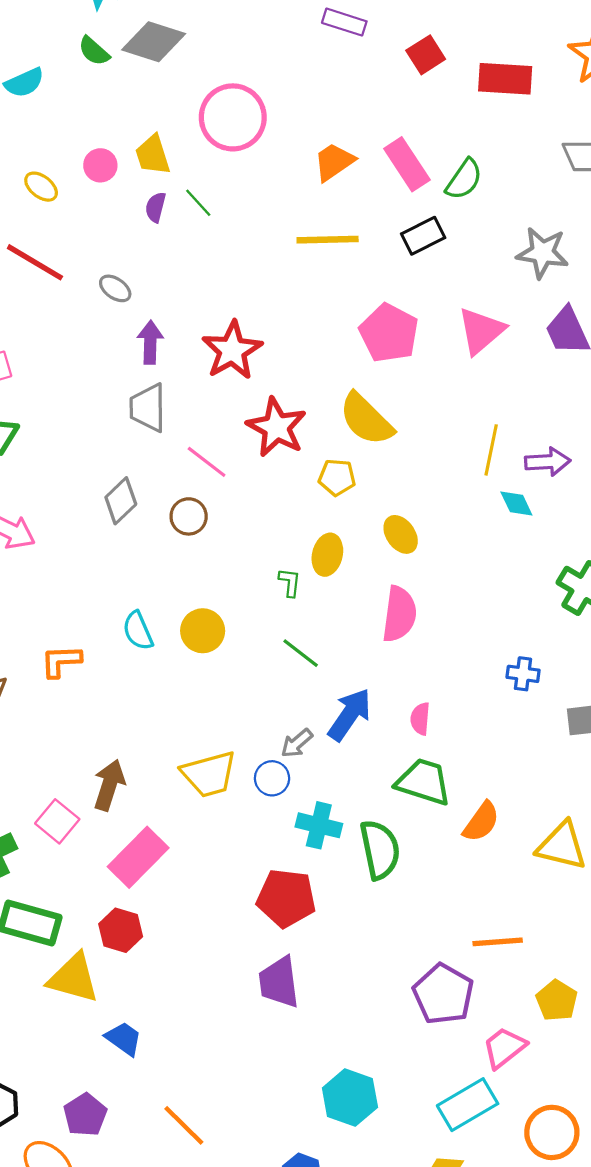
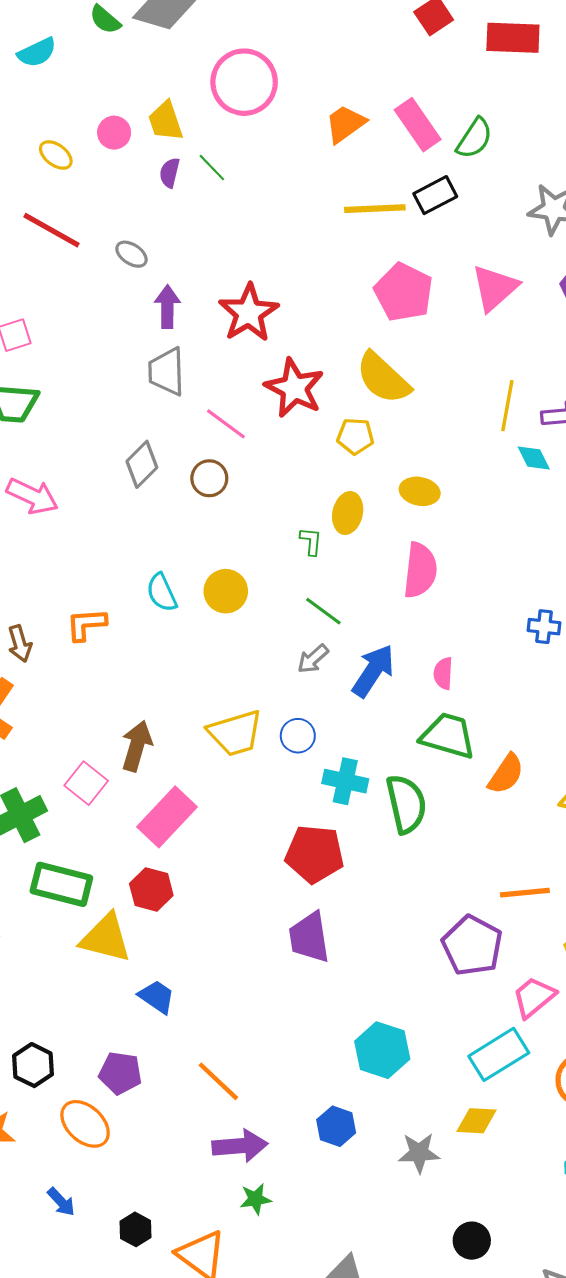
yellow line: (328, 240) -> (375, 209), moved
yellow ellipse: (401, 534) -> (420, 491), turned -42
gray arrow: (297, 743) -> (313, 659), moved
purple pentagon: (85, 1115) -> (120, 1073), turned -30

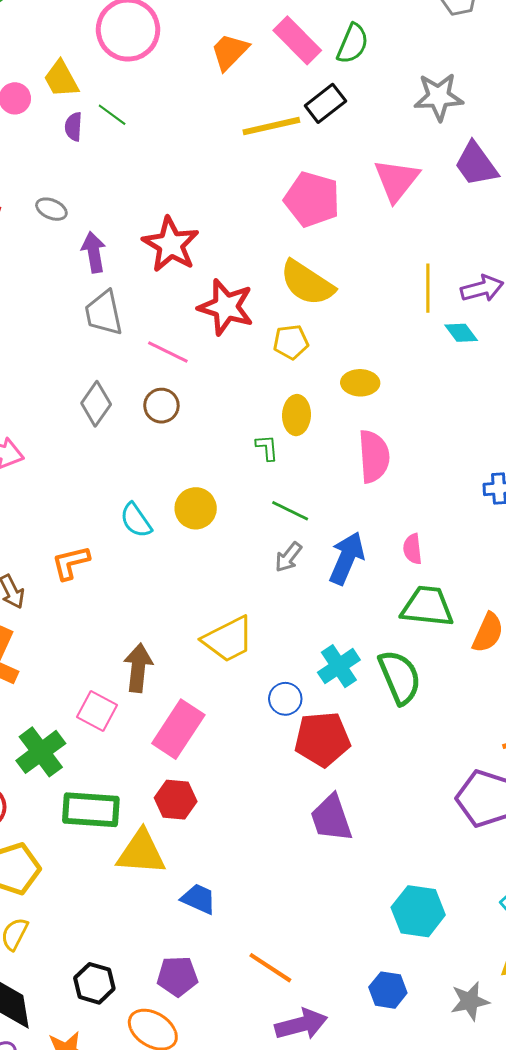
blue circle: (298, 736) -> (285, 699), moved
cyan cross: (345, 781) -> (339, 666), turned -36

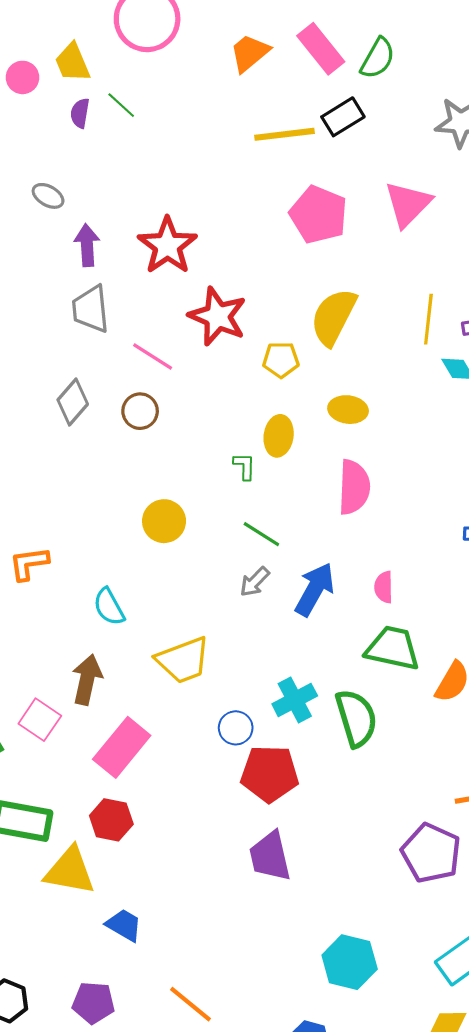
yellow semicircle: (307, 283) -> (334, 317), moved, turned 78
cyan semicircle: (136, 520) -> (109, 607), moved

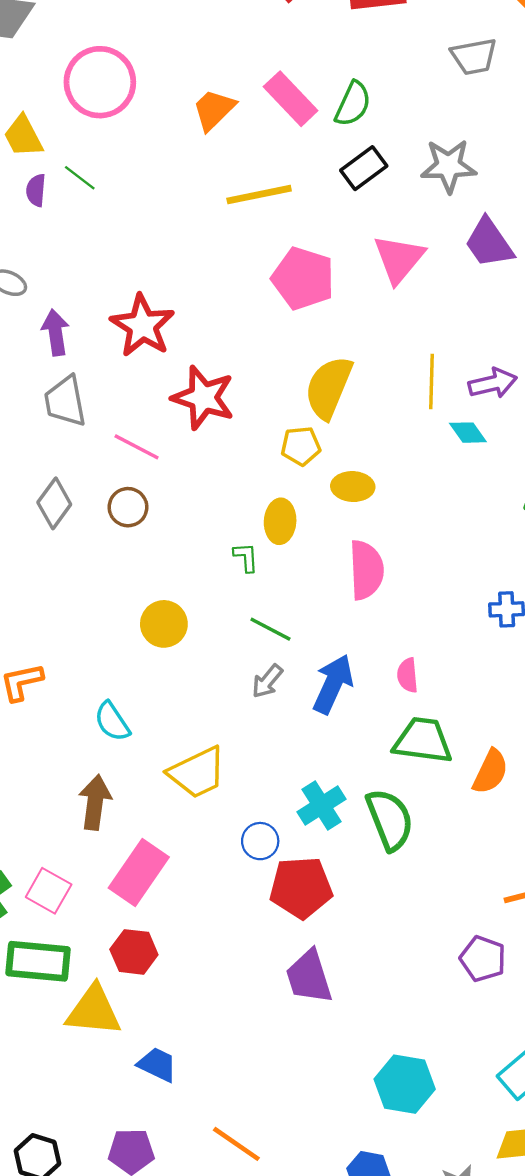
black rectangle: (343, 117) -> (364, 168), moved
yellow pentagon: (281, 360) -> (301, 446), moved
pink square: (40, 720) -> (49, 891), moved
purple pentagon: (431, 853) -> (483, 959), size x0.7

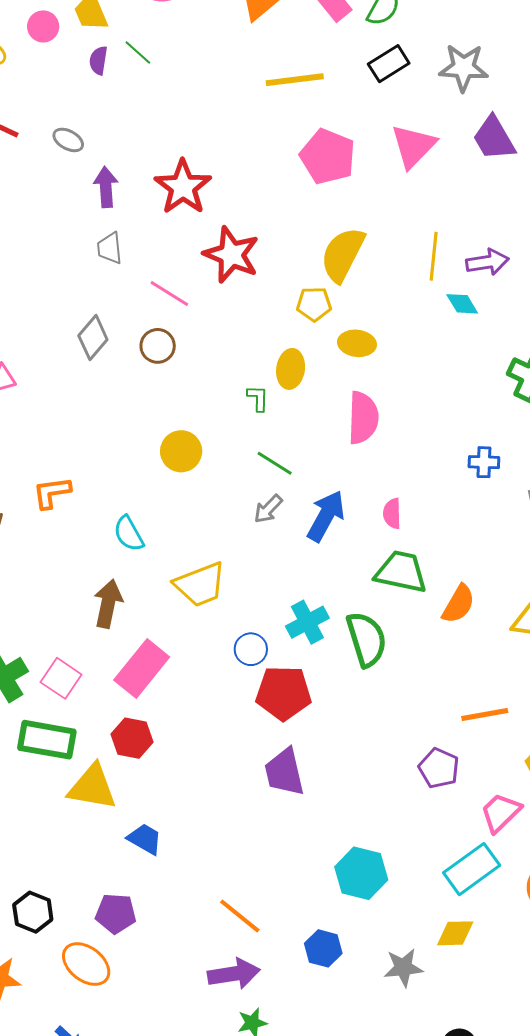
gray trapezoid: (65, 401) -> (110, 248), size x0.7
orange line: (236, 1144) -> (240, 916), moved

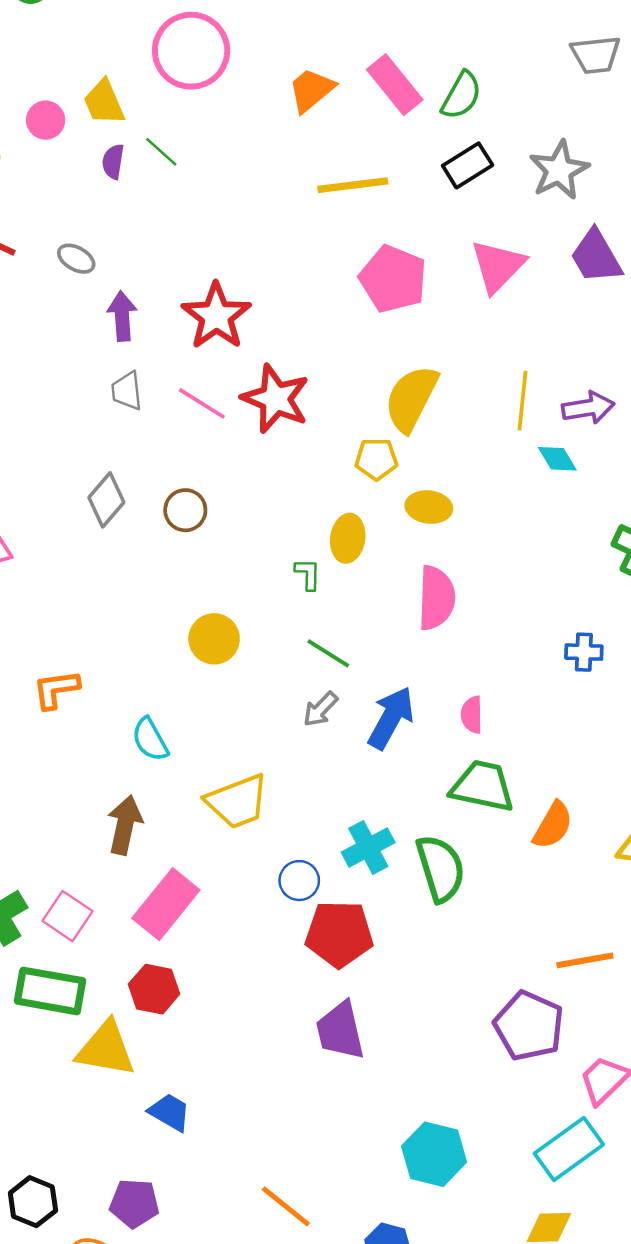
gray star: (464, 68) -> (559, 170), turned -30
pink line: (169, 293) -> (202, 403), moved
purple pentagon: (439, 768) -> (529, 1026), size x1.4

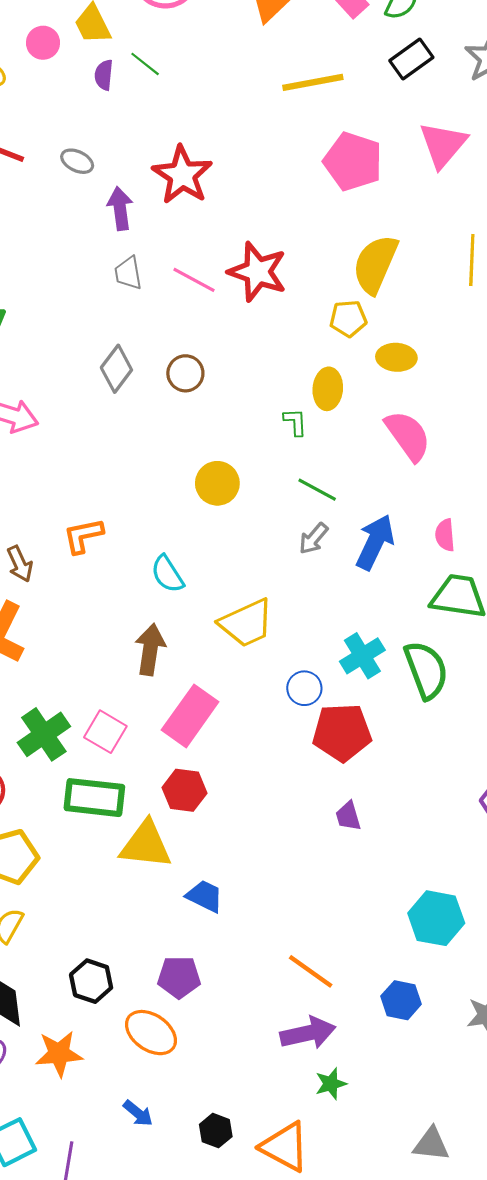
red star: (216, 316) -> (182, 175), moved
pink semicircle: (436, 598) -> (408, 436), turned -34
purple trapezoid: (340, 1031) -> (348, 816), size x0.6

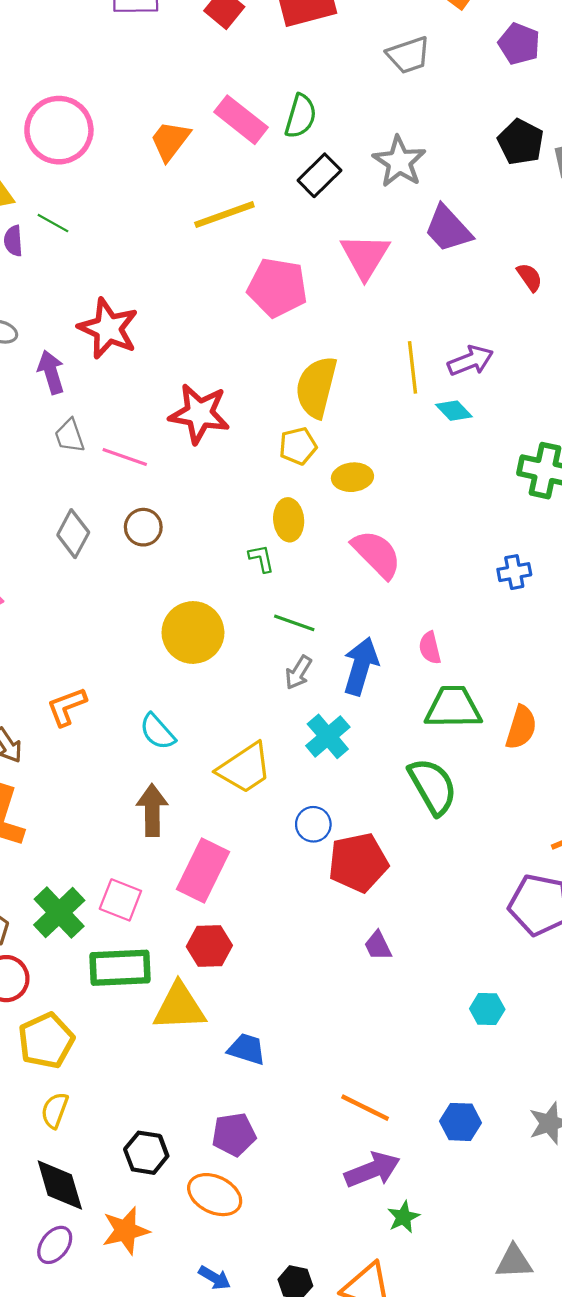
pink line: (194, 280) -> (125, 457), moved
yellow circle: (217, 483) -> (193, 632), size x1.4
cyan cross: (362, 656) -> (328, 736), moved
cyan hexagon: (436, 918) -> (487, 1009), moved, size x0.6

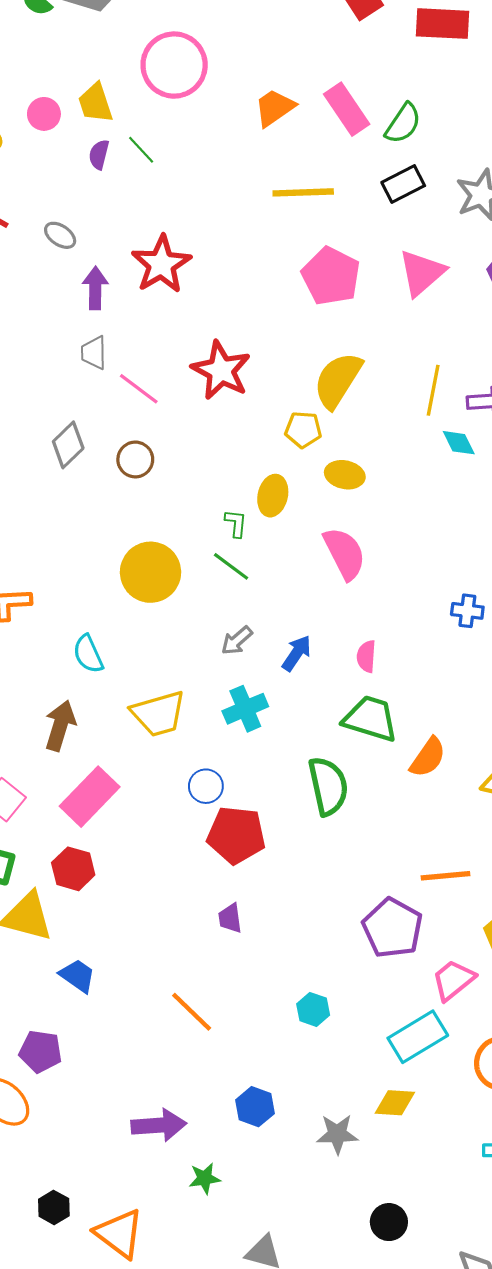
green line: (294, 623) -> (231, 566), moved
blue arrow: (361, 666) -> (297, 653), size x0.7
orange line: (365, 1108) -> (192, 1012), moved
green star: (403, 1217) -> (205, 1178), moved

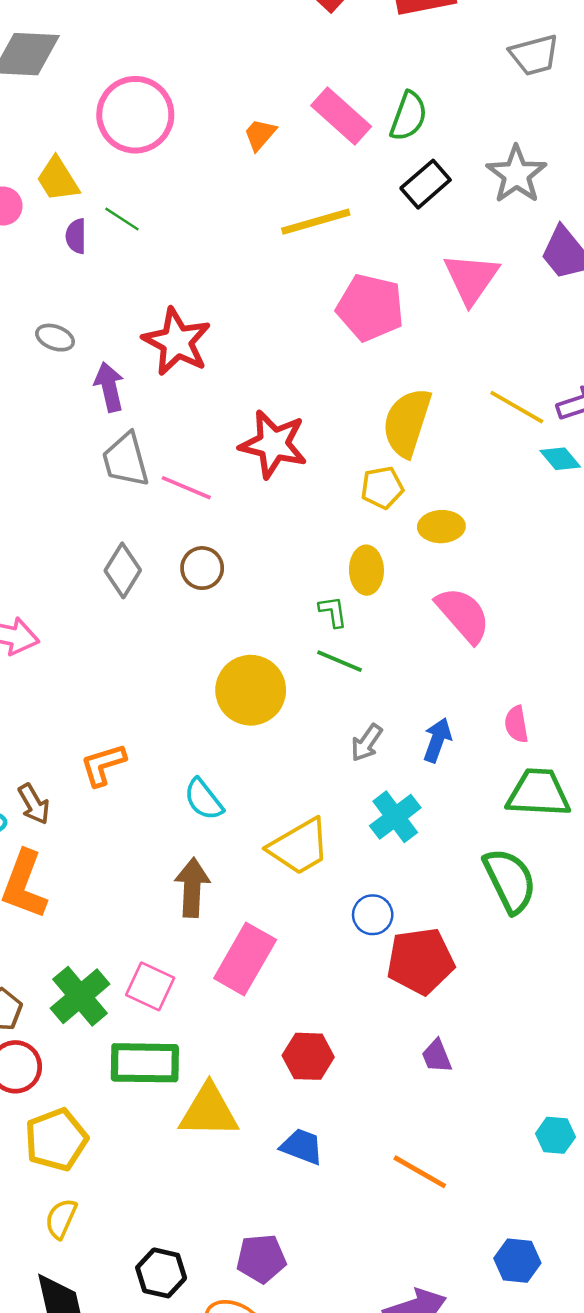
orange trapezoid: (275, 108) -> (260, 134), size x0.7
gray trapezoid: (94, 353) -> (126, 460), size x1.4
yellow line: (433, 390) -> (517, 407), turned -57
red hexagon: (73, 869) -> (308, 1056), moved
blue trapezoid: (77, 976) -> (302, 1146), moved

